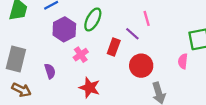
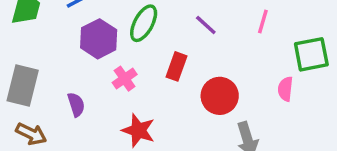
pink line: (147, 18) -> (263, 22), moved, turned 32
purple line: (132, 34) -> (206, 25), moved

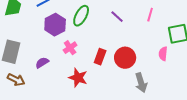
red rectangle: (176, 66) -> (100, 57), moved
purple semicircle: (76, 104) -> (42, 63), turned -104

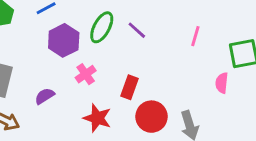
pink line: (150, 15) -> (195, 36), moved
purple line: (117, 17) -> (137, 30), moved
red circle: (125, 58) -> (151, 117), moved

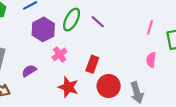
pink line: (195, 36) -> (150, 27), moved
pink semicircle: (222, 83) -> (151, 60), moved

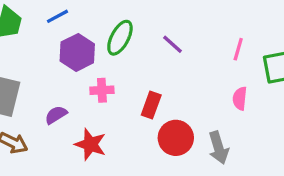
purple line: (98, 22) -> (173, 44), moved
pink cross: (60, 54) -> (102, 90), turned 32
red star: (68, 87) -> (90, 144), moved

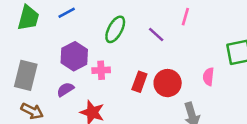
pink line: (238, 49) -> (185, 17), moved
purple hexagon: (77, 52) -> (74, 56), moved
red circle: (176, 138) -> (168, 83), moved

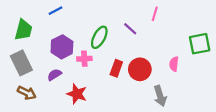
green trapezoid: (28, 18) -> (24, 30), moved
green ellipse: (115, 29) -> (99, 37), moved
gray rectangle: (26, 75) -> (21, 63), turned -40

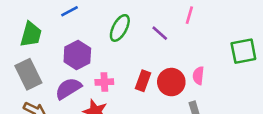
green ellipse: (99, 37) -> (120, 28), moved
pink cross: (84, 59) -> (104, 82), moved
pink semicircle: (174, 64) -> (198, 76), moved
purple semicircle: (54, 75) -> (68, 88), size x1.5

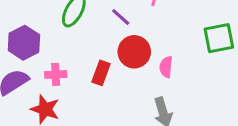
red circle: (171, 82) -> (134, 52), moved

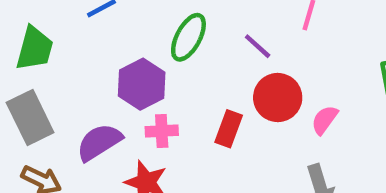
purple hexagon: (24, 43) -> (142, 84), moved
pink semicircle: (166, 67) -> (325, 120), turned 30

